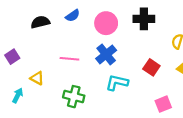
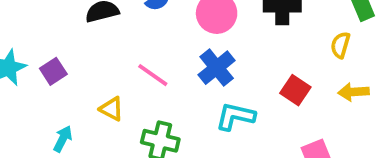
pink line: (69, 59) -> (153, 75), turned 30
yellow triangle: (37, 78) -> (112, 109), moved

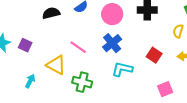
purple square: (53, 71) -> (25, 45), turned -32
yellow triangle: (112, 109) -> (56, 65), size x1.5

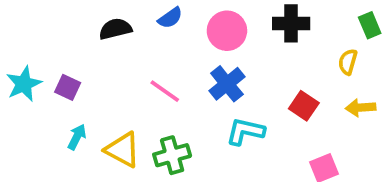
yellow triangle: (56, 65) -> (123, 150), moved
cyan arrow: (30, 81) -> (77, 137), moved
green cross: (82, 82) -> (172, 155), turned -30

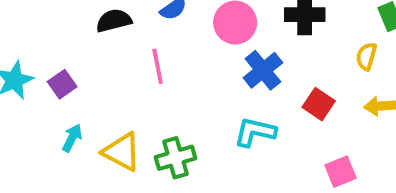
blue cross: (227, 84) -> (263, 70), moved
purple square: (68, 87) -> (62, 84), turned 30
pink line: (165, 91) -> (158, 66), moved, turned 44

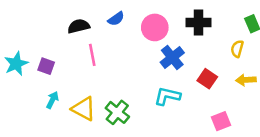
pink line: (158, 66) -> (92, 55), moved
purple square: (62, 84) -> (46, 66), turned -35
green cross: (175, 158) -> (117, 112), turned -35

